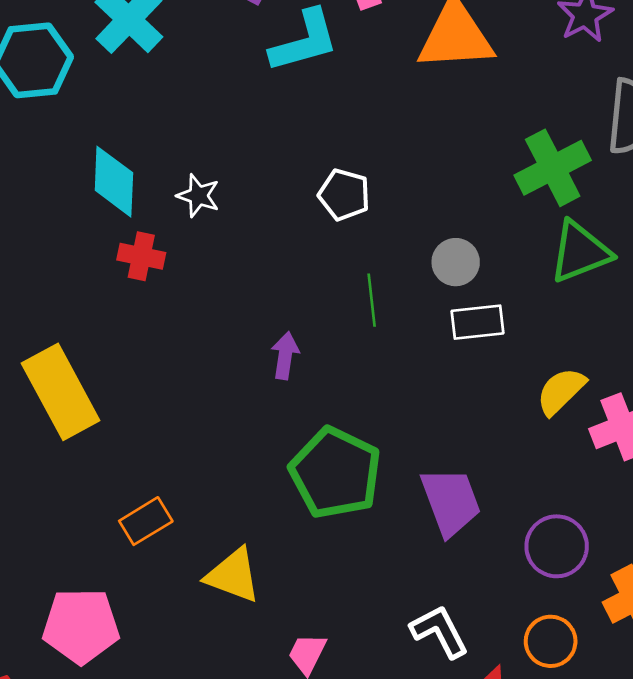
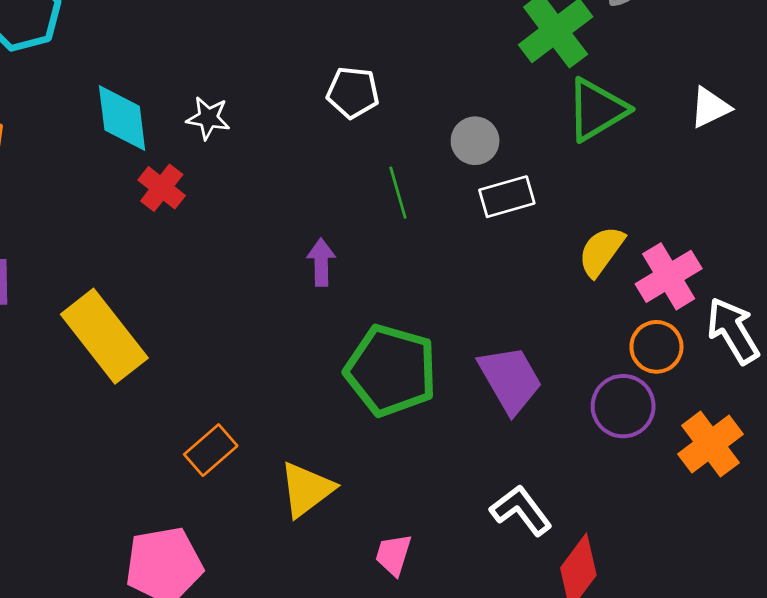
red cross: (141, 256) -> (162, 188), turned 36
yellow triangle: (233, 575) -> (307, 489), turned -48
orange circle: (551, 641) -> (656, 347), moved

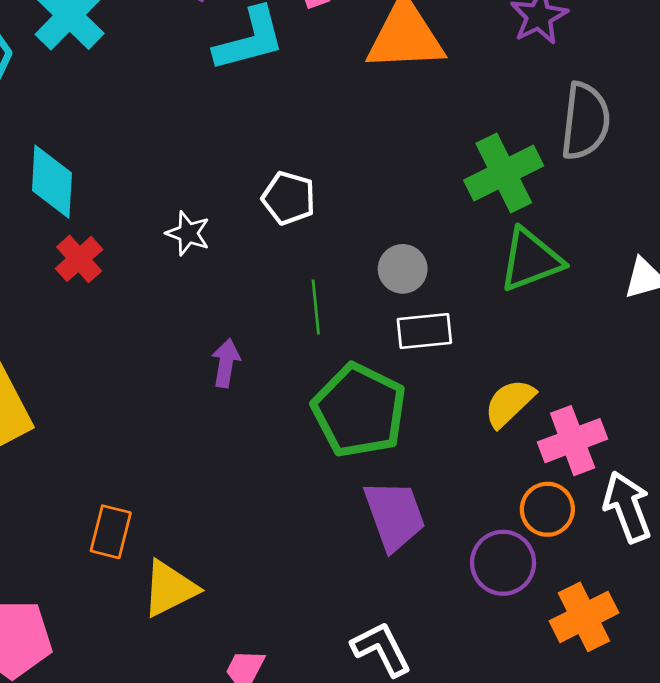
white star: (208, 118) -> (188, 233), moved
green pentagon: (391, 370) -> (359, 411), moved
orange rectangle: (211, 450) -> (111, 532), moved, turned -45

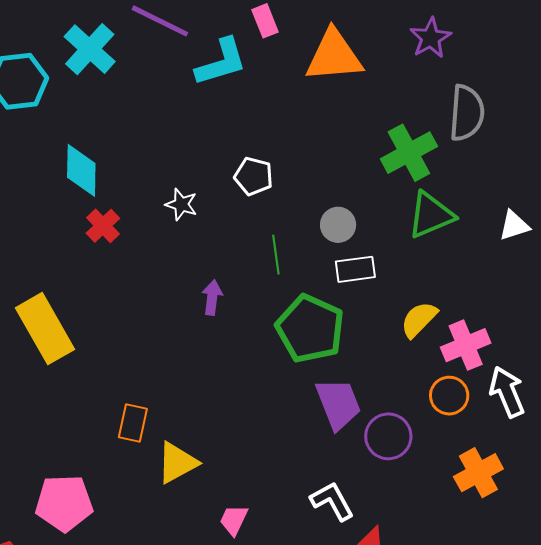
purple circle: (503, 563) -> (388, 436), moved

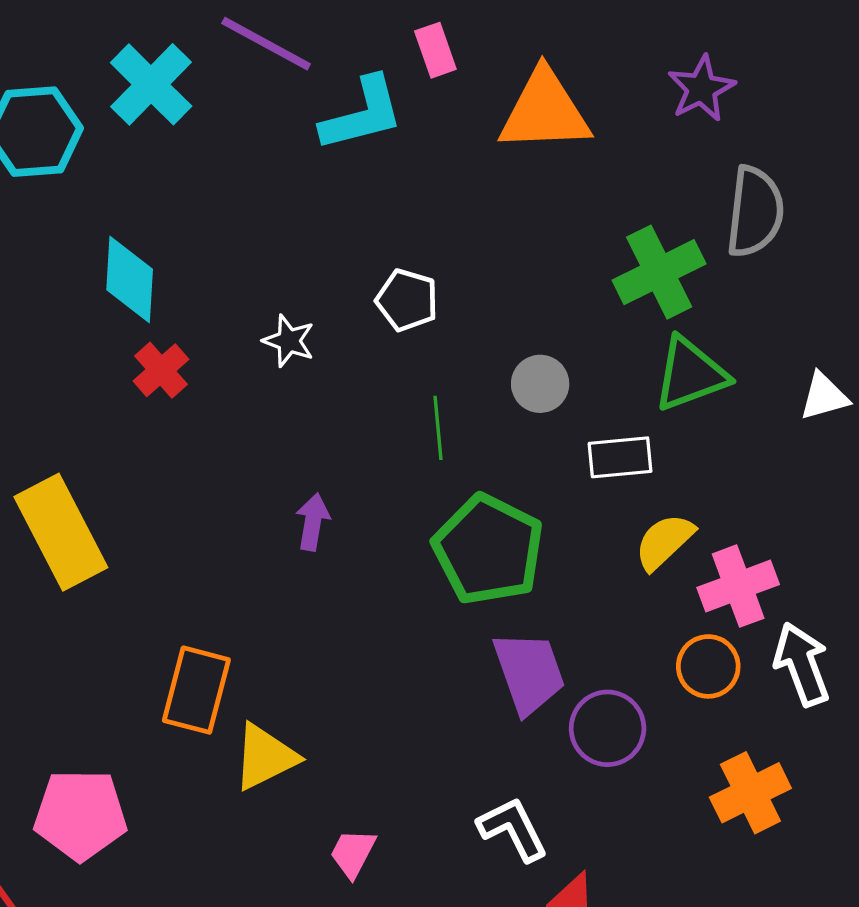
white rectangle: (355, 269) -> (620, 457), moved
purple arrow: (212, 298) -> (313, 522), moved
orange rectangle: (133, 423) -> (196, 690), size x1.4

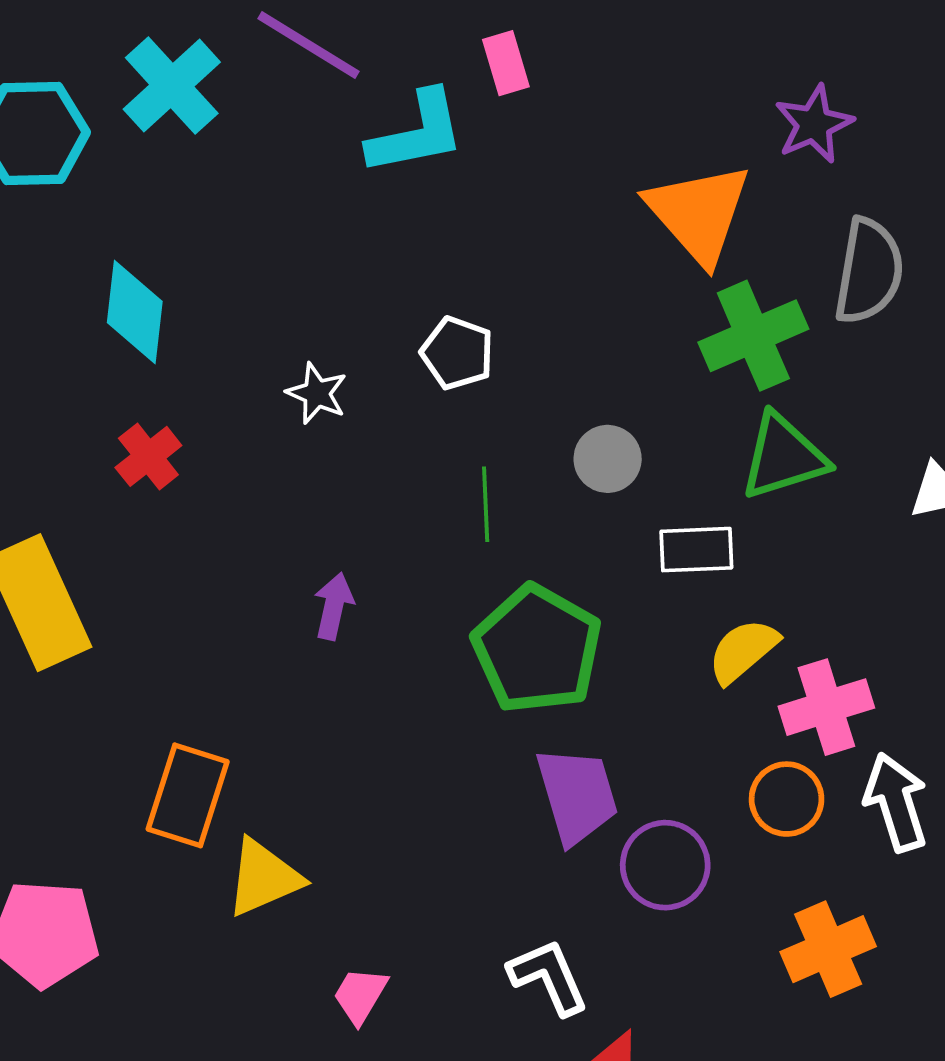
orange triangle: (545, 111) -> (699, 213), moved, turned 48
red cross: (161, 370) -> (148, 456), moved

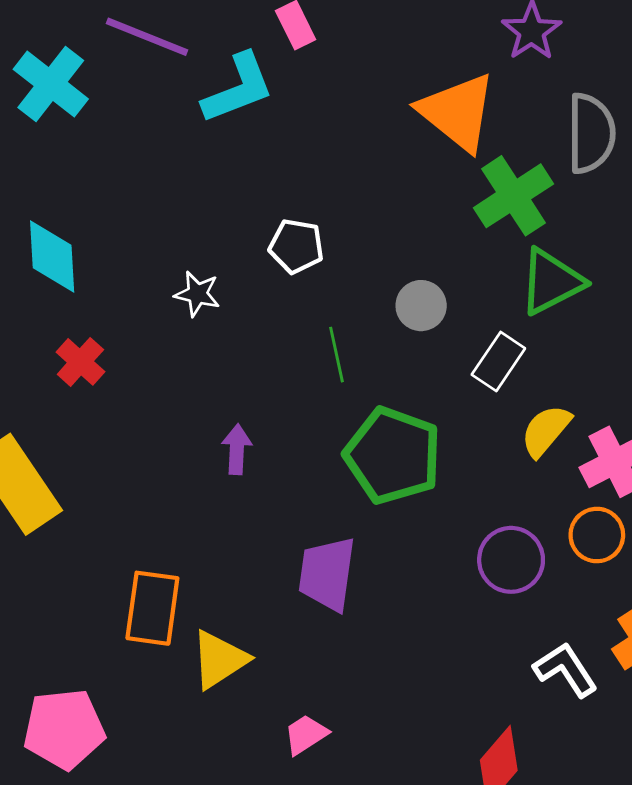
white rectangle: (696, 550) -> (498, 361), turned -44
purple trapezoid: (577, 795) -> (327, 574), moved, turned -146
purple circle: (665, 865) -> (511, 560), moved
white L-shape: (549, 977) -> (566, 670), moved
pink trapezoid: (360, 995) -> (306, 734), turned 36

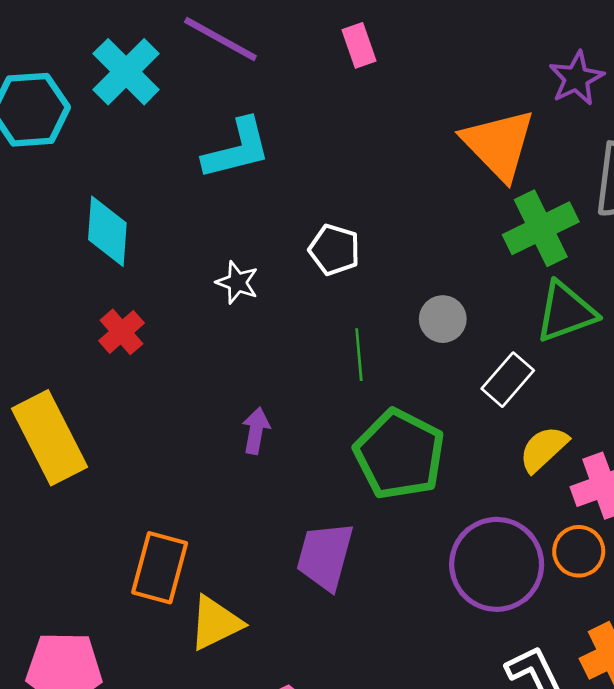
cyan L-shape: (238, 88) -> (237, 149), moved
purple circle: (511, 560) -> (497, 564), size x1.5

